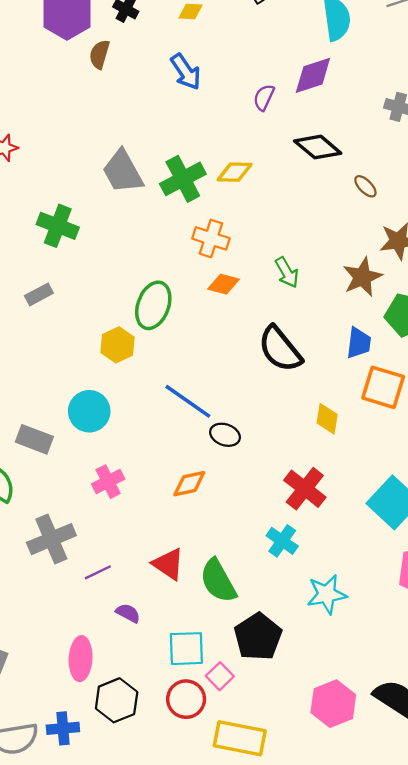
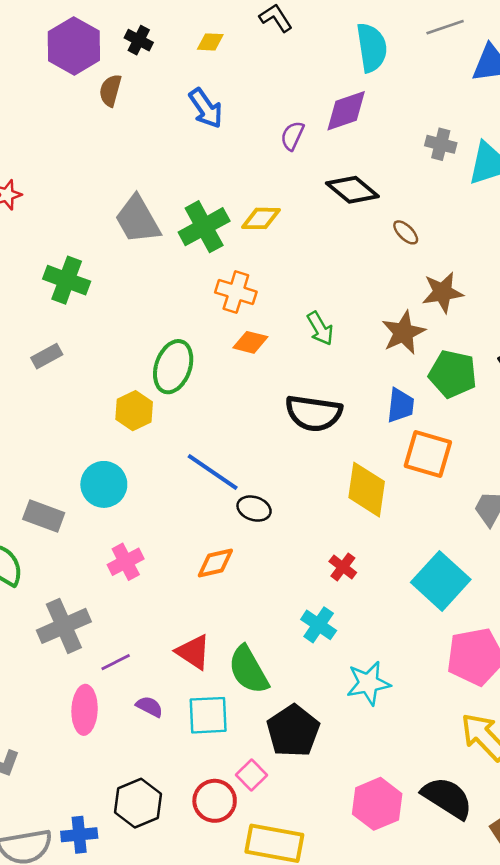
black semicircle: (280, 349) -> (314, 413), turned -42
yellow diamond: (327, 419) -> (367, 490), size x1.6
red cross: (305, 489) -> (343, 567), size x0.6
cyan square: (186, 649) -> (208, 715), moved
pink ellipse: (81, 659) -> (85, 710), moved

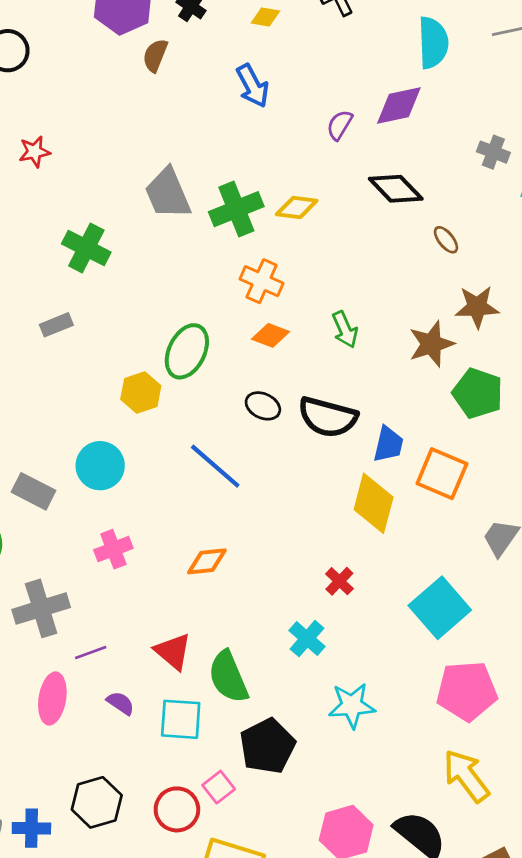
blue trapezoid: (400, 405) -> (388, 444), moved
black ellipse: (254, 509) -> (263, 406), moved

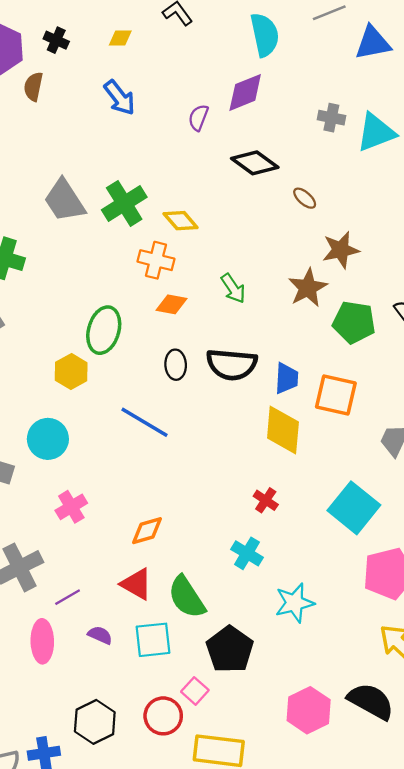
yellow diamond: (297, 207) -> (181, 221), moved, turned 52
black ellipse: (263, 406) -> (176, 365), turned 72
orange diamond: (207, 561) -> (147, 531), moved

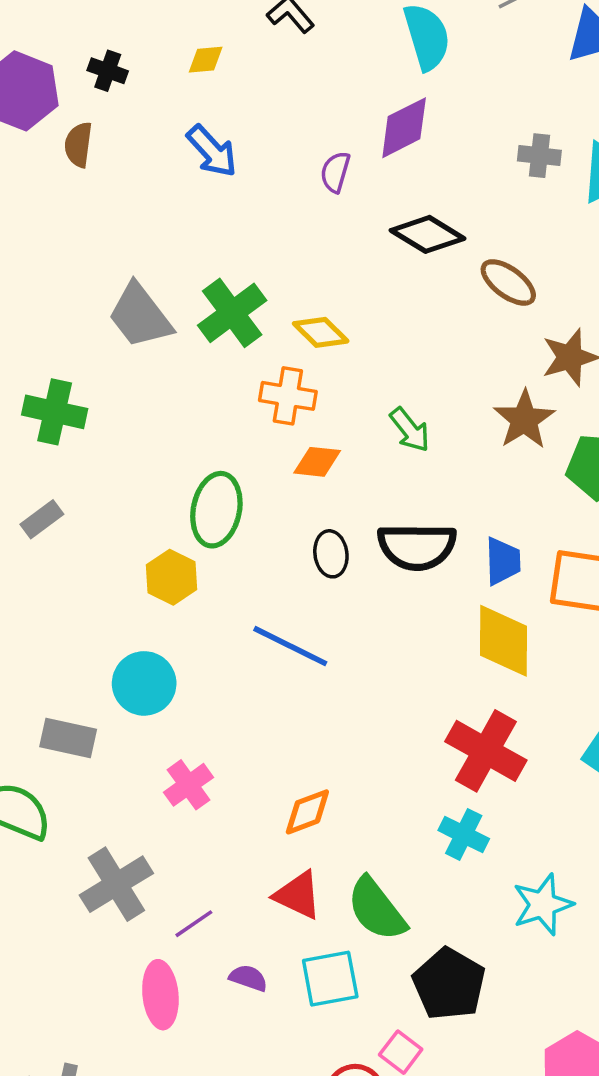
brown ellipse: (305, 198) -> (508, 282), size x1.5
red cross: (266, 500) -> (486, 751), size x2.0

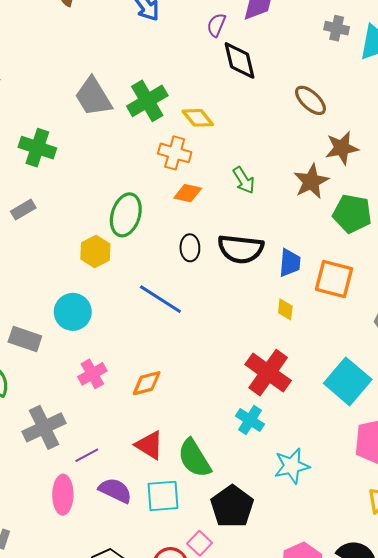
black diamond: (428, 234) -> (240, 60), moved, turned 39
yellow diamond: (504, 641) -> (285, 309), size x0.5
orange diamond: (307, 812) -> (147, 383), moved
purple semicircle: (248, 978) -> (115, 490), size x1.5

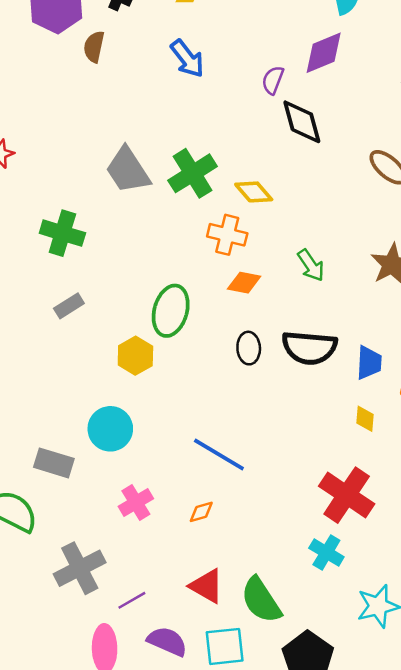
gray rectangle: (23, 210) -> (69, 306), moved
blue line: (160, 299) -> (219, 455), moved
orange diamond: (147, 383) -> (201, 512), size x0.7

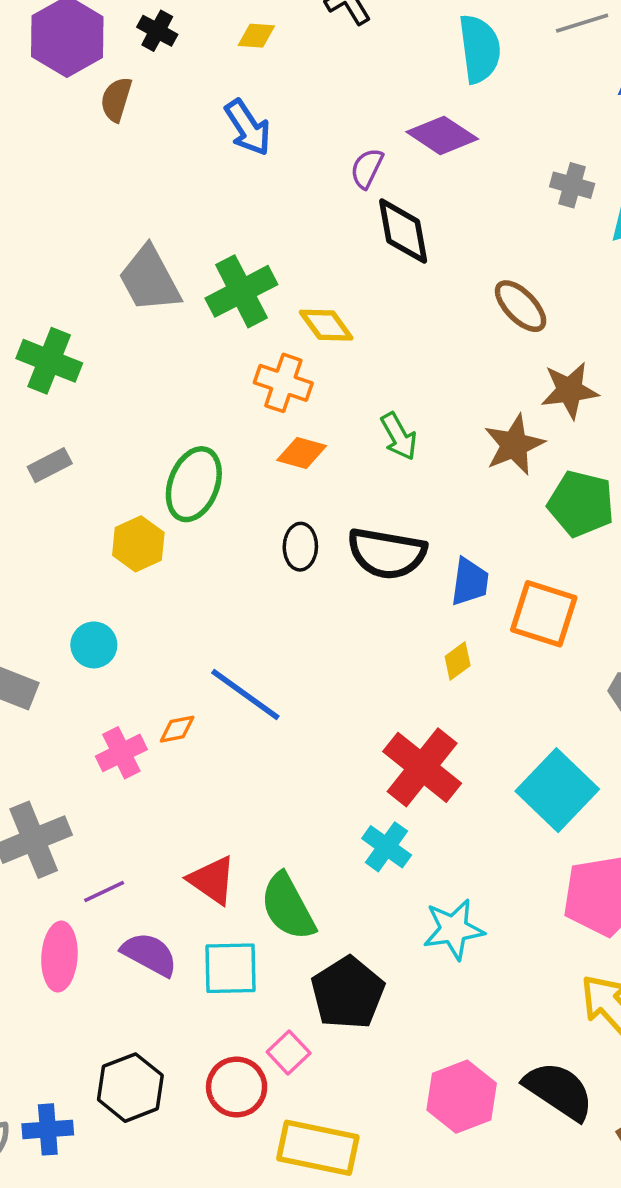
purple diamond: (324, 53) -> (442, 135), turned 51
yellow diamond: (365, 419) -> (458, 661), turned 44
cyan circle: (110, 429) -> (94, 645), size x0.7
orange diamond: (201, 512) -> (177, 729), moved

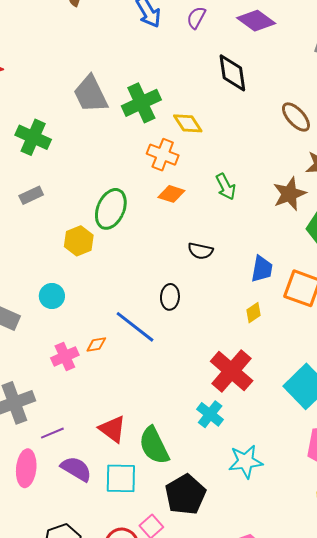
purple semicircle: (367, 168) -> (196, 18), moved
black ellipse: (300, 547) -> (170, 297), moved
black semicircle: (387, 553) -> (200, 251), moved, size x0.6

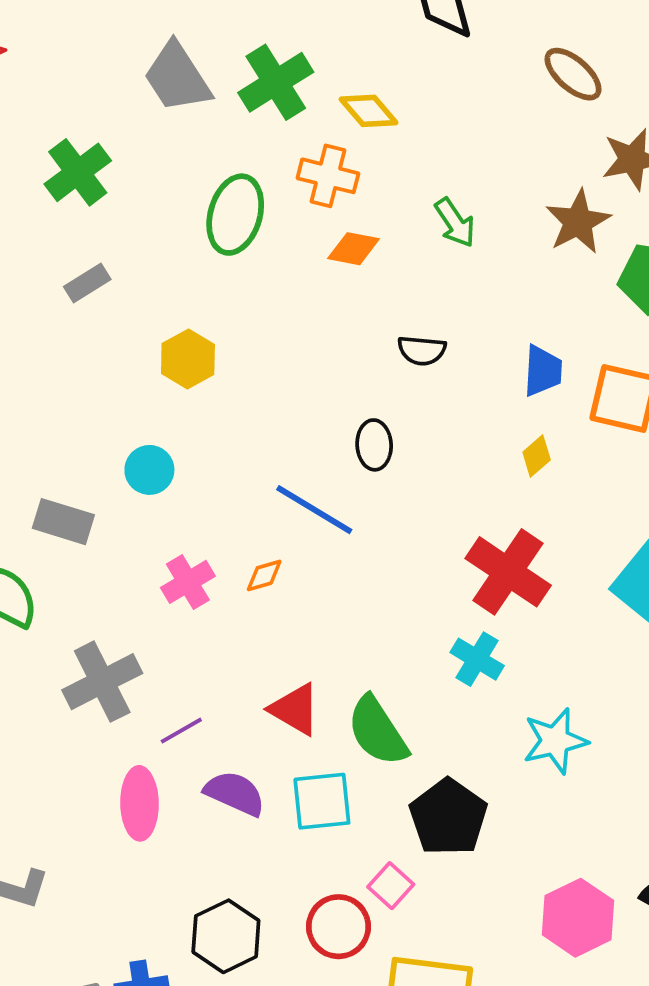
green cross: (33, 137) -> (78, 172), turned 36
green ellipse: (111, 209) -> (235, 215), moved
orange diamond: (96, 345) -> (264, 575), moved

